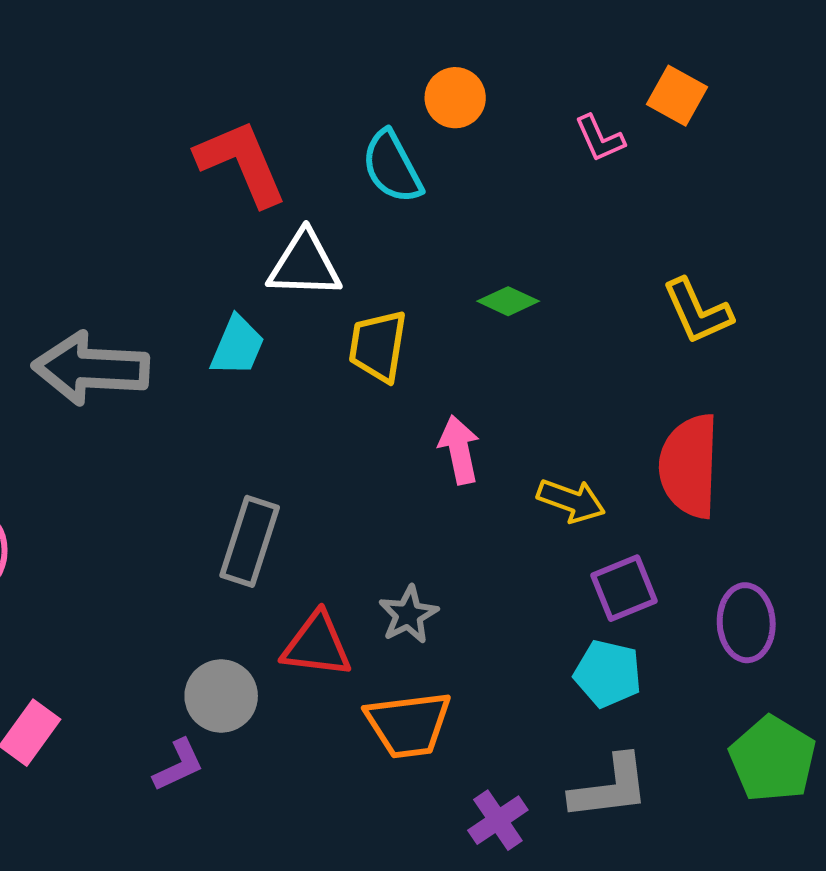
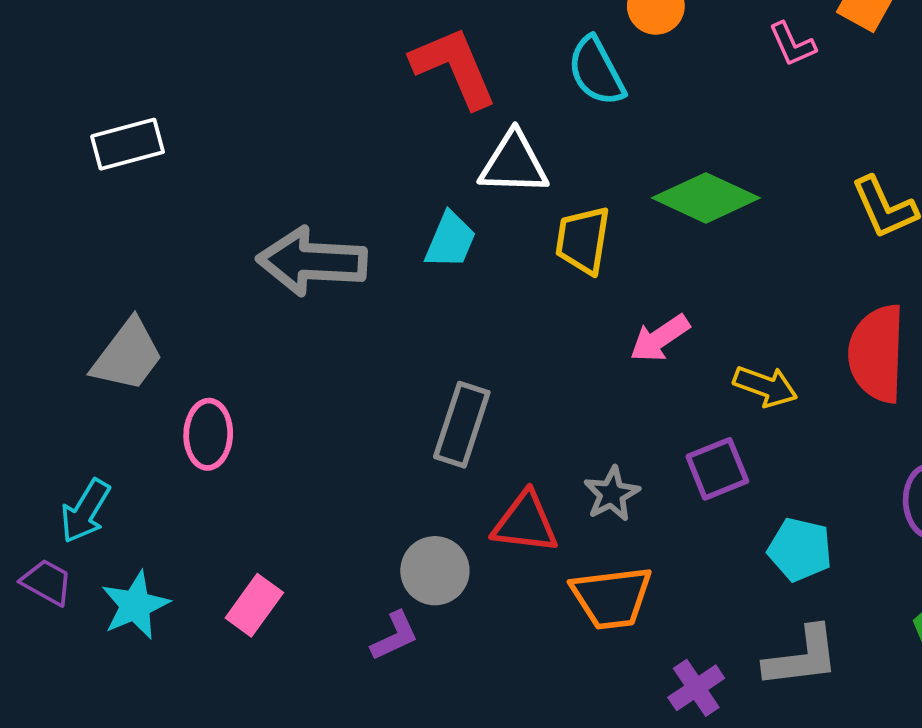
green diamond: (508, 301) -> (706, 198), size x1.8
pink arrow: (459, 450) -> (660, 338), turned -112
purple square: (624, 588) -> (717, 469), moved

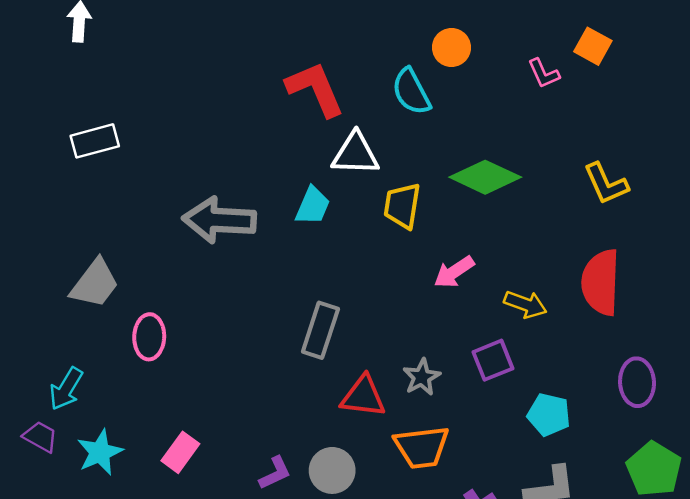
gray circle: (435, 571) -> (332, 470), moved

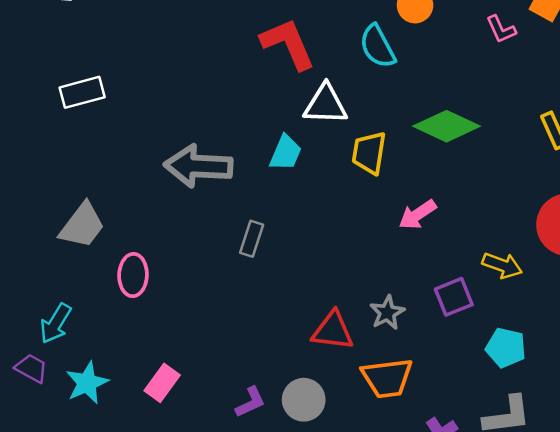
yellow arrow: (525, 304) -> (502, 265), moved
gray rectangle: (320, 330) -> (252, 239), moved, size x0.7

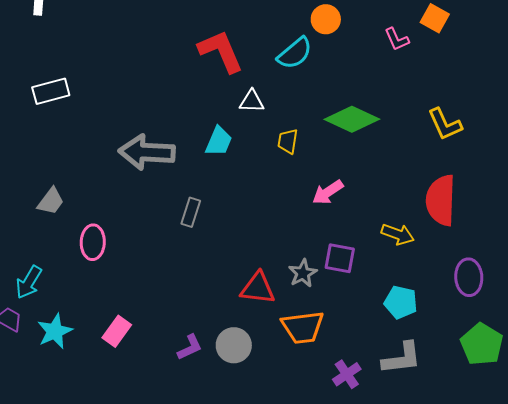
cyan semicircle: (378, 46) -> (295, 53), turned -102
white triangle: (325, 104) -> (252, 101), size x0.7
yellow trapezoid: (369, 153) -> (288, 141), size x0.7
gray trapezoid: (82, 225) -> (51, 201), size x0.7
purple square: (454, 297) -> (340, 258), moved, turned 32

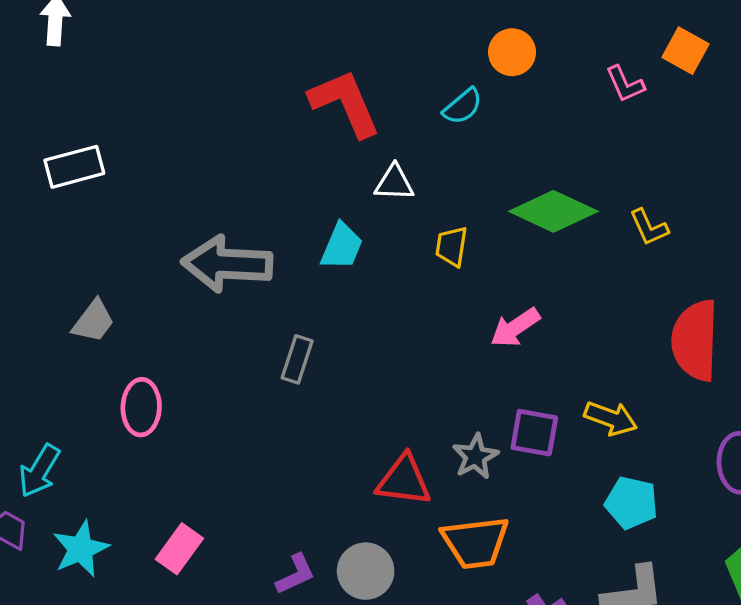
cyan semicircle: (295, 53) -> (463, 106), size x0.7
yellow L-shape: (445, 124) -> (649, 227), moved, size x0.7
gray trapezoid: (51, 201) -> (93, 321), moved
yellow arrow: (398, 234) -> (611, 418), moved

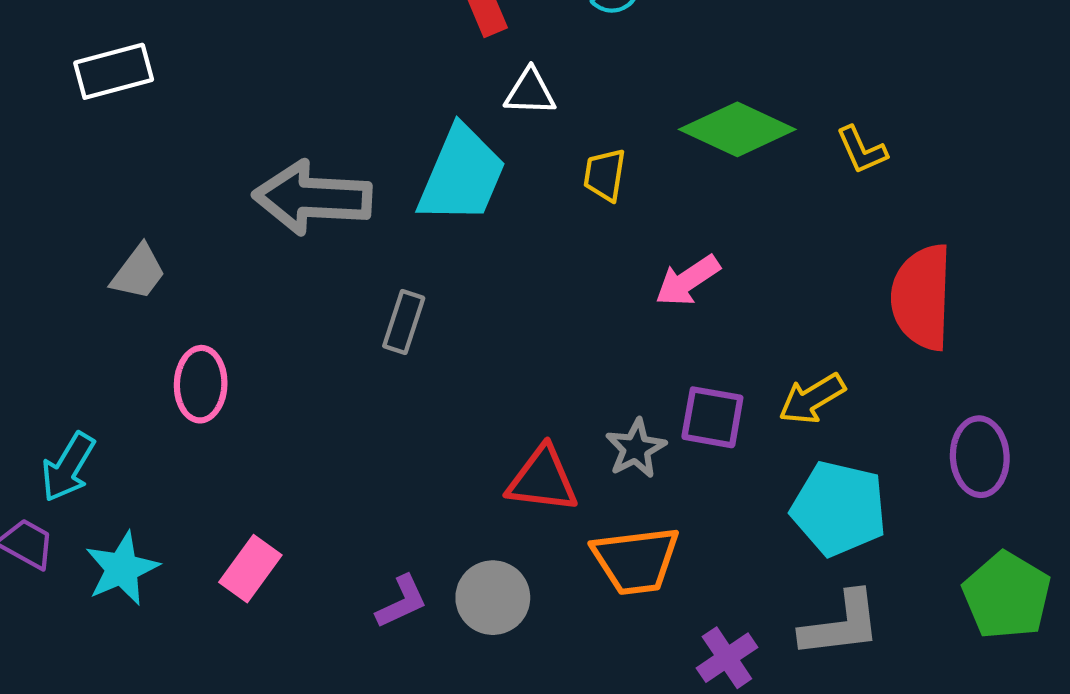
cyan trapezoid: (342, 246) -> (462, 175), size x1.6
yellow arrow: (611, 418) -> (812, 399), turned 129
cyan pentagon: (631, 503) -> (839, 509), size x1.4

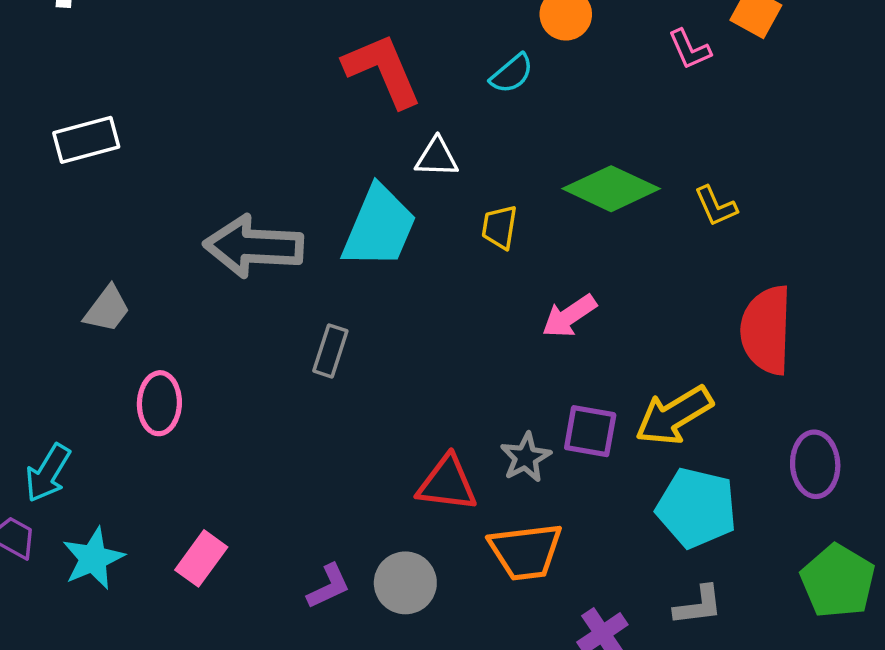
yellow arrow: (812, 399) -> (674, 415), size x1.4
gray L-shape: (841, 625) -> (698, 606), size x0.7

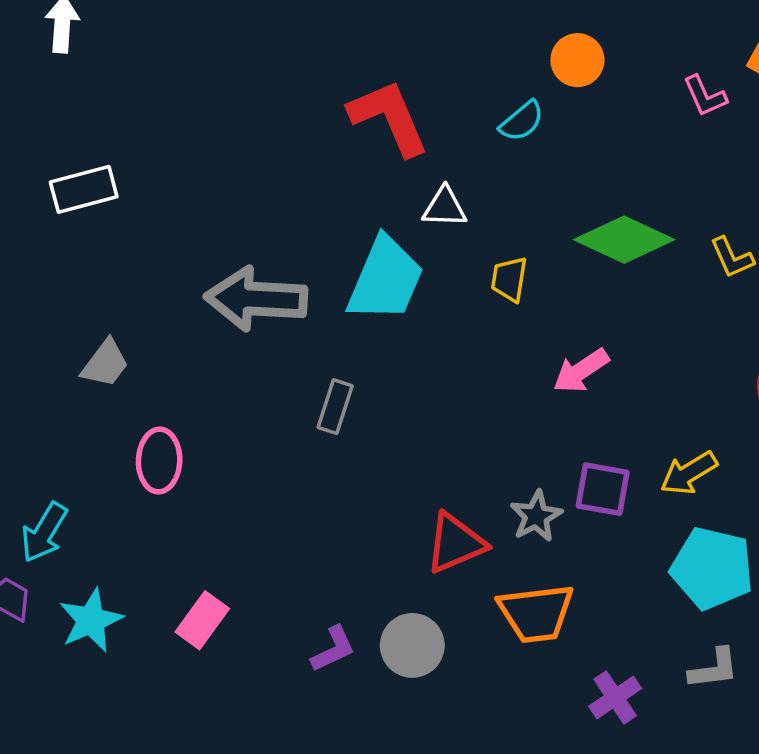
yellow arrow: (674, 415) -> (689, 473), size x0.7
red triangle: (447, 483) -> (455, 543), turned -30

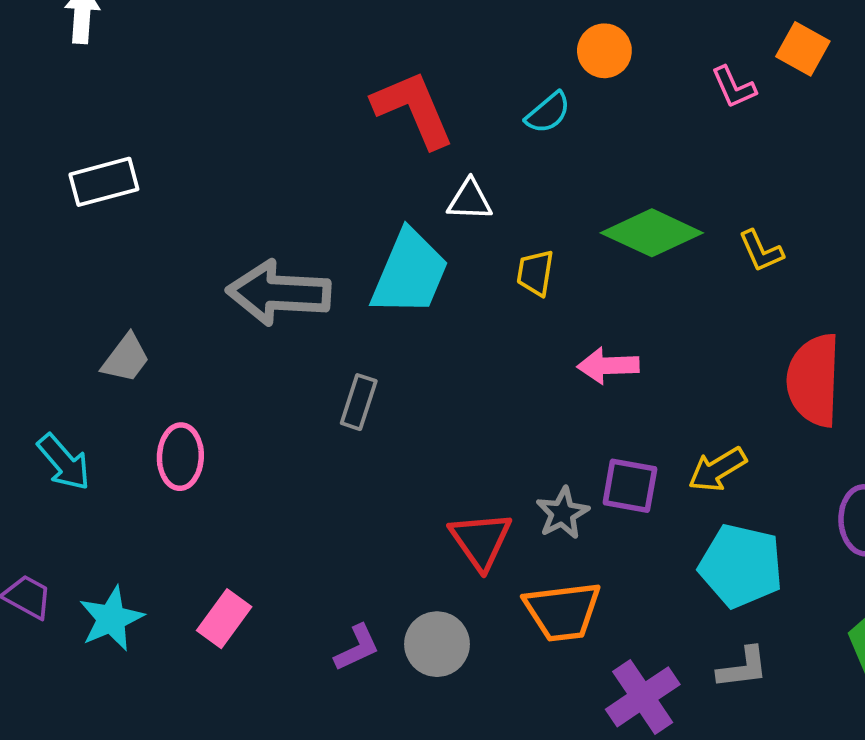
pink arrow: (581, 371) -> (608, 366), turned 32
cyan arrow: (44, 532) -> (64, 462), moved, turned -72
red triangle: (455, 543) -> (481, 540), turned -42
purple cross: (615, 697) -> (643, 697), size x1.4

